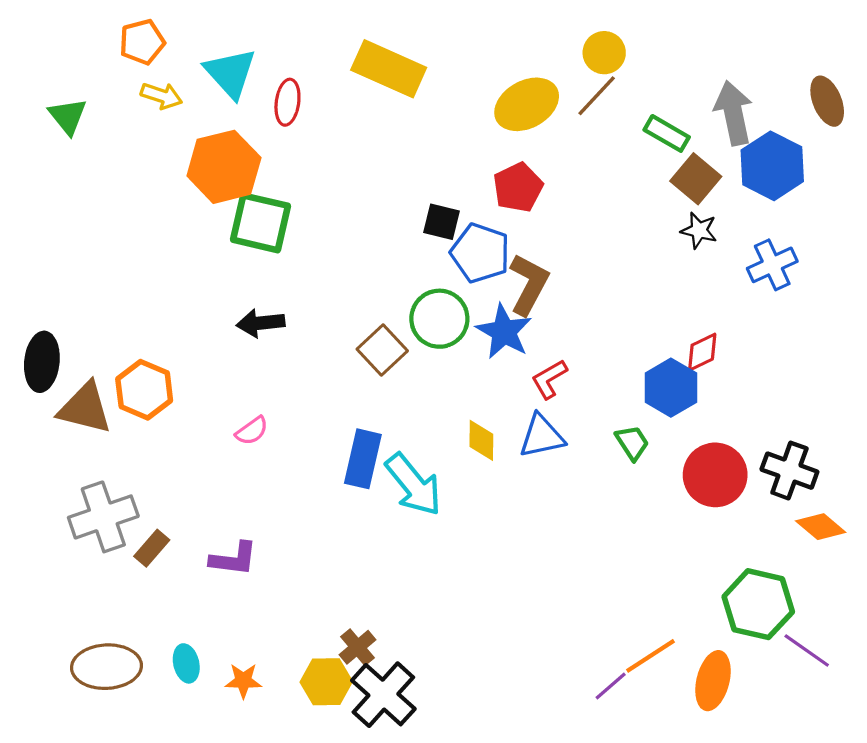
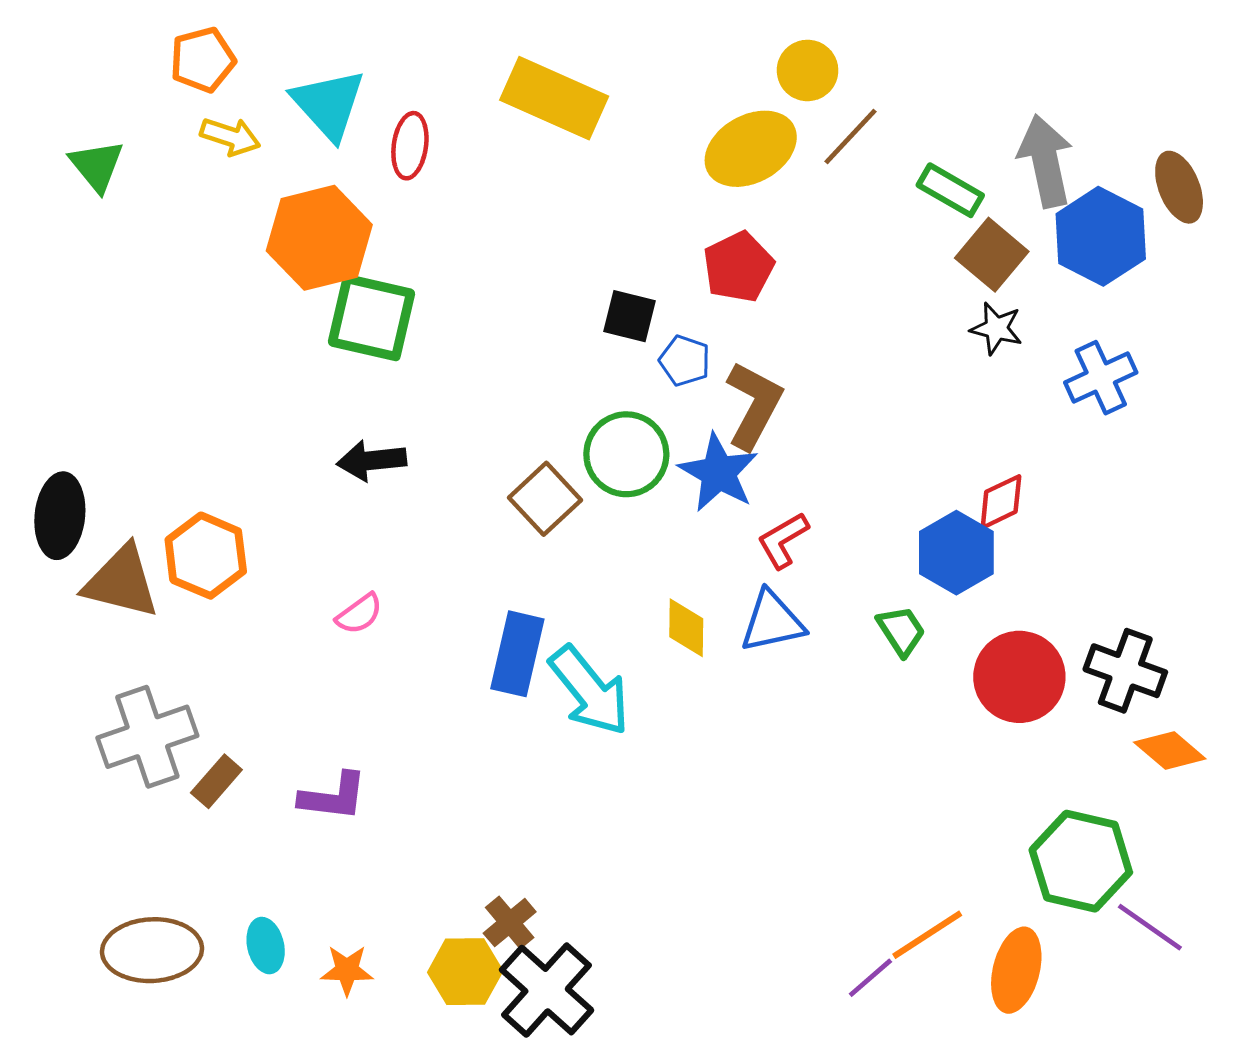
yellow circle: (604, 53) -> (808, 70), moved
brown ellipse: (827, 101) -> (1179, 187), moved
blue pentagon: (480, 253) -> (685, 361), size x0.6

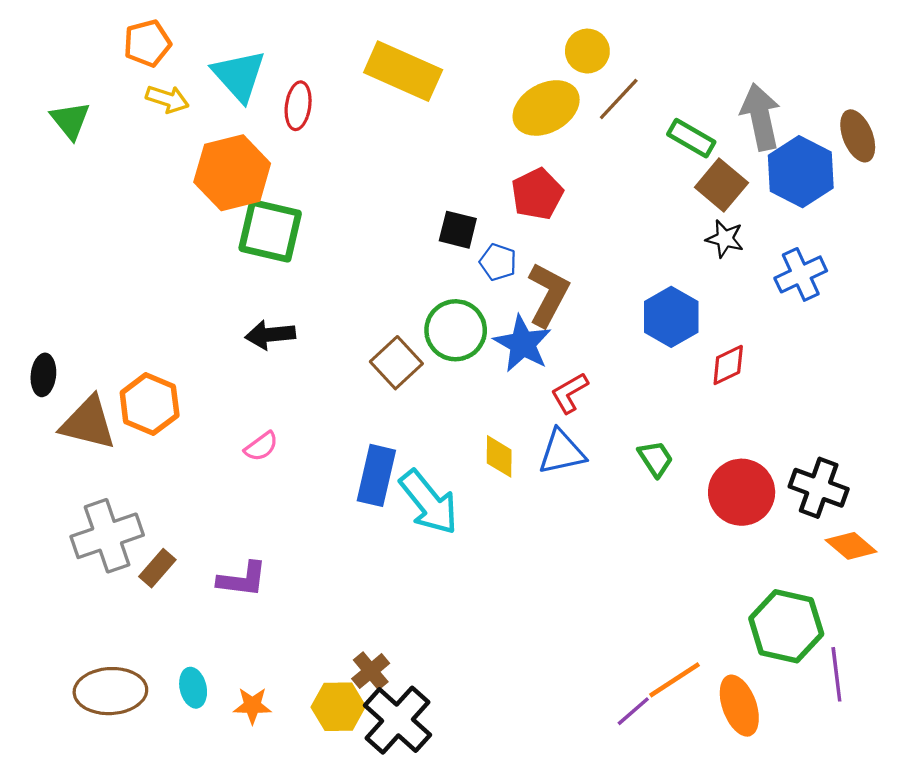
black ellipse: (60, 516) -> (43, 375), size x0.7
blue hexagon: (956, 553) -> (671, 317), moved
purple line: (1150, 927) -> (836, 674), turned 48
orange ellipse: (1016, 970) -> (739, 706), turned -34

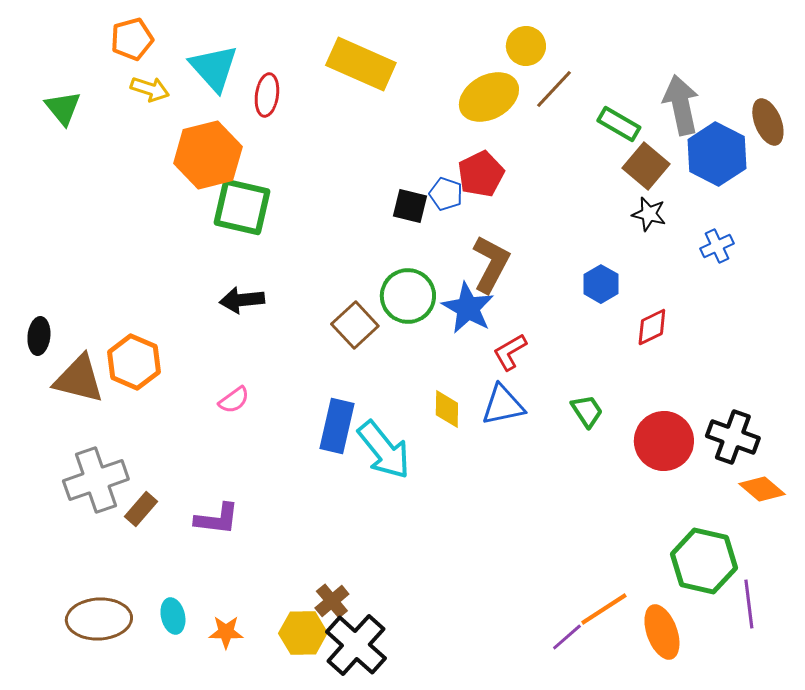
blue pentagon: (498, 262) -> (446, 194), moved
blue cross: (801, 274) -> (717, 246), size x0.7
blue hexagon: (671, 317) -> (601, 284), size x0.7

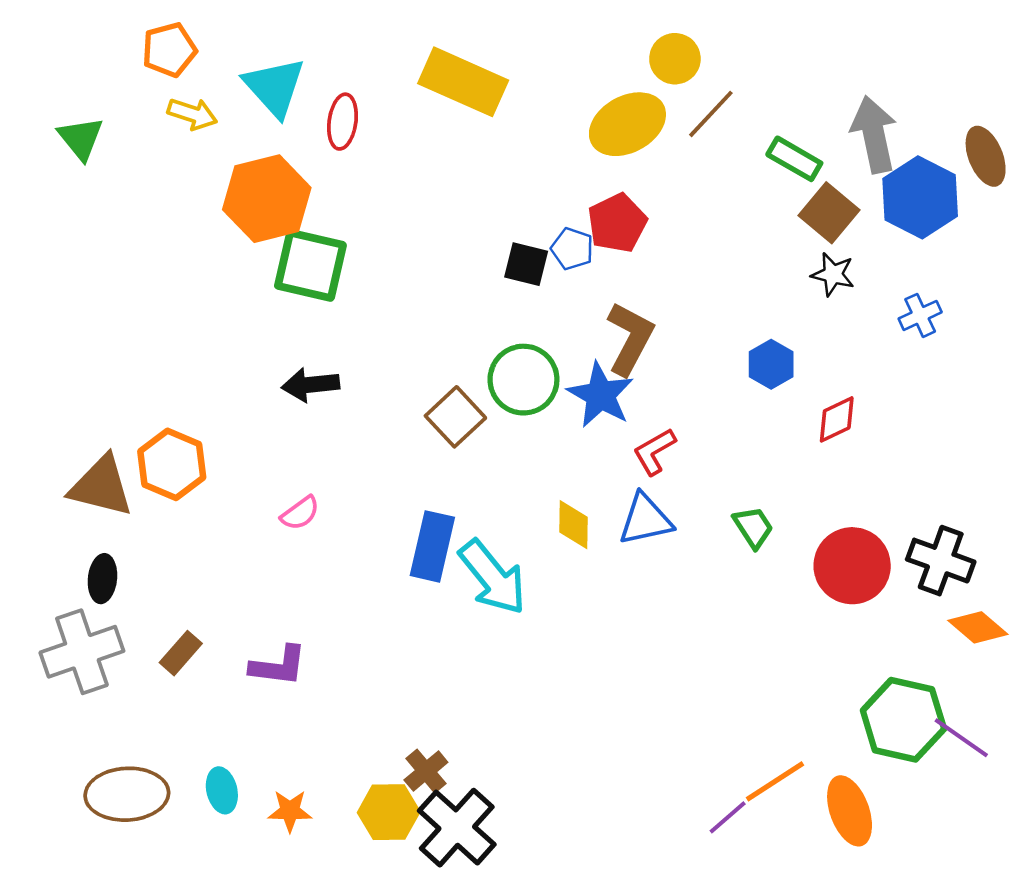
black ellipse: (39, 336) -> (102, 579), moved
gray cross: (96, 480) -> (82, 652), moved
purple line: (749, 604) -> (961, 738), moved, turned -48

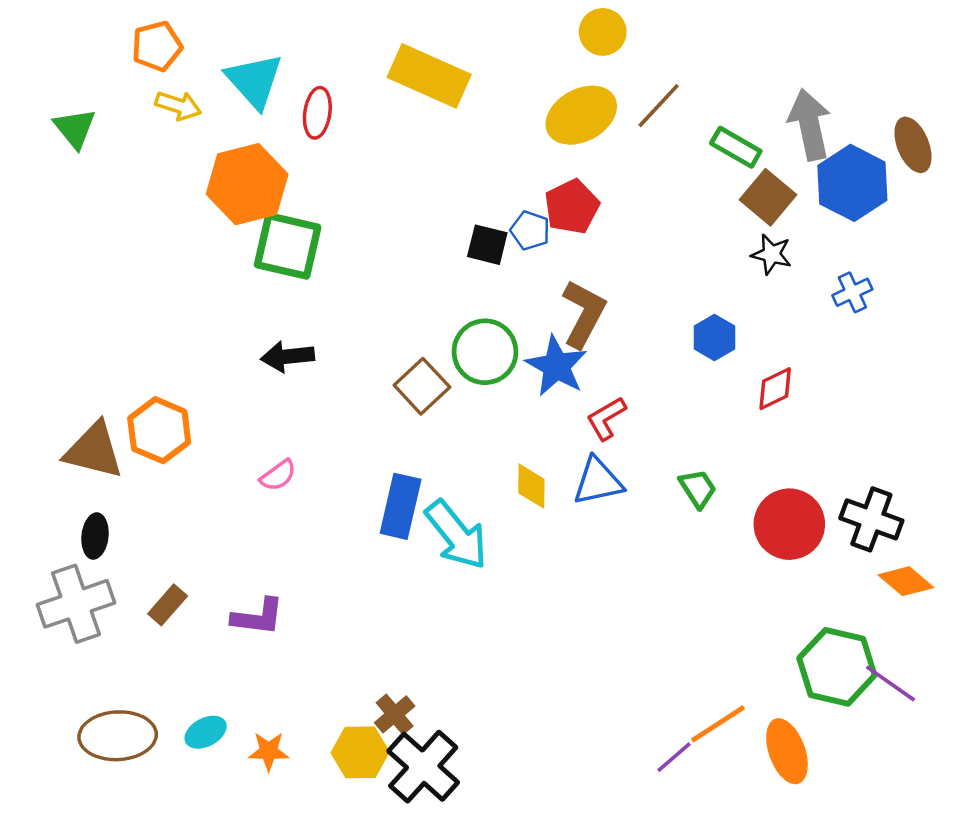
yellow circle: (675, 59) -> (603, 32), moved
cyan ellipse: (222, 790) -> (206, 732), turned 75

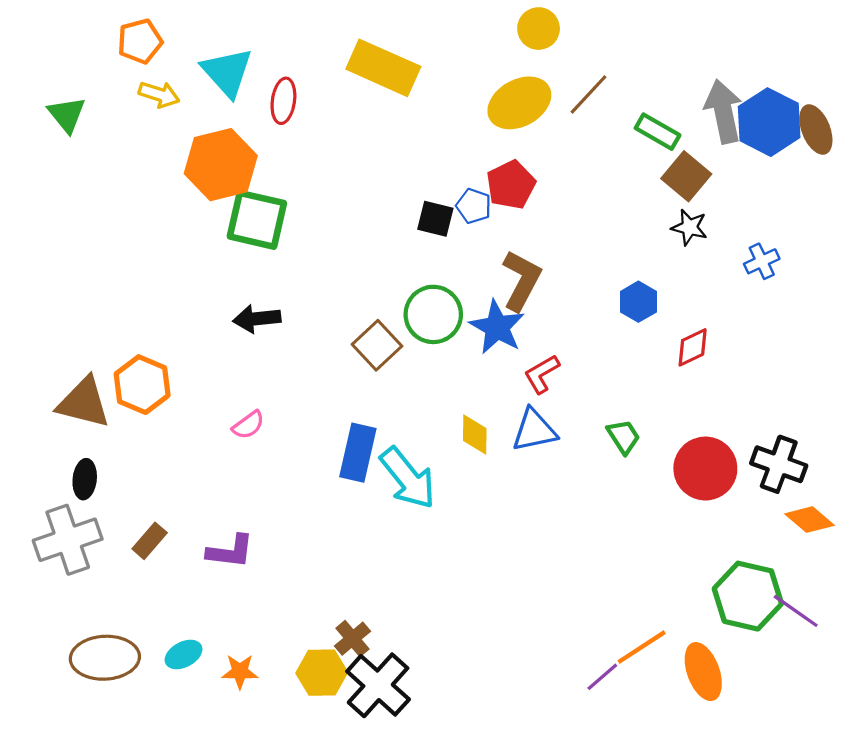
blue hexagon: (852, 183) -> (769, 122), moved

